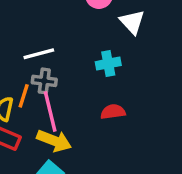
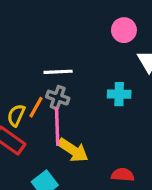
red semicircle: (113, 112) -> (123, 175), moved
yellow arrow: (54, 141) -> (73, 150), moved

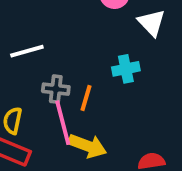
white line: (58, 72) -> (27, 51), moved
orange line: (36, 107) -> (86, 98), moved

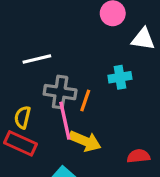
white triangle: (152, 23) -> (143, 39), turned -40
gray cross: (56, 89) -> (60, 92), size x1.4

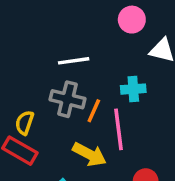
white line: (37, 59) -> (74, 61), moved
pink line: (65, 121) -> (118, 129), moved

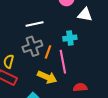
gray cross: (67, 99) -> (32, 46), turned -30

